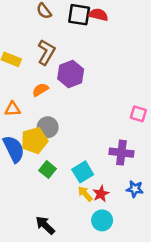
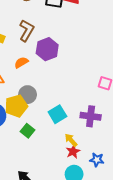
cyan square: (83, 172) -> (57, 114), moved
blue star: (135, 189) -> (97, 160), moved
yellow arrow: (85, 194) -> (71, 140), moved

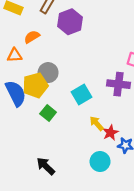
orange semicircle: (21, 63) -> (32, 37), moved
purple cross: (91, 116) -> (118, 84), moved
red star: (73, 151) -> (110, 133), moved

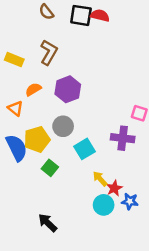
purple hexagon: (70, 22) -> (68, 89), moved
orange triangle: (15, 55) -> (15, 108), turned 42
gray circle: (48, 73) -> (63, 126), moved
cyan circle: (100, 161) -> (104, 205), moved

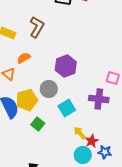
purple hexagon: (68, 89) -> (66, 66), moved

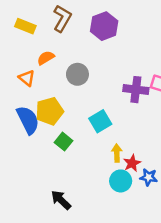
purple hexagon: (66, 66) -> (104, 26), moved
gray circle: (49, 89) -> (77, 74), moved
purple cross: (99, 99) -> (136, 90), moved
yellow arrow: (80, 133) -> (117, 153), turned 40

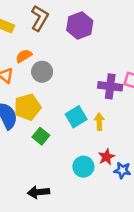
gray circle: (77, 74) -> (42, 72), moved
yellow arrow: (117, 153) -> (99, 122), moved
cyan circle: (121, 181) -> (83, 167), moved
black arrow: (61, 200) -> (38, 192), turned -50

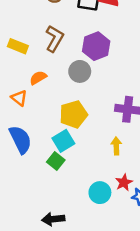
gray circle: (42, 72) -> (80, 71), moved
yellow pentagon: (27, 107) -> (73, 114), moved
cyan square: (76, 117) -> (63, 141), moved

